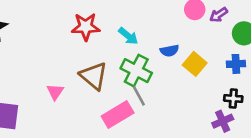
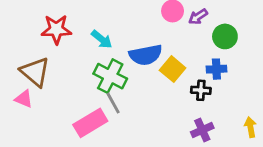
blue semicircle: (169, 51) -> (146, 55), size x1.6
brown triangle: (94, 76) -> (35, 72), moved
pink triangle: (55, 92) -> (24, 99), turned -42
black cross: (233, 99) -> (201, 90), moved

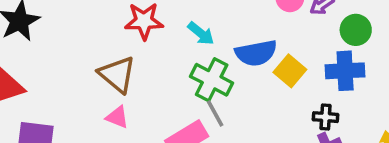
blue cross: (216, 69) -> (345, 71), size x1.5
black cross: (201, 90) -> (325, 117), moved
pink triangle: (24, 99) -> (117, 117), moved

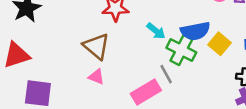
cyan arrow: (201, 33) -> (156, 31), moved
green cross: (212, 80) -> (181, 50), moved

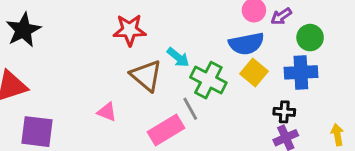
blue semicircle: (195, 31) -> (246, 44), moved
brown triangle: (96, 46) -> (146, 75), moved

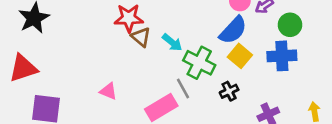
blue semicircle: (246, 44) -> (233, 30), turned -36
brown triangle: (146, 75) -> (141, 37), moved, size x0.7
black cross: (284, 112) -> (229, 91), moved, turned -30

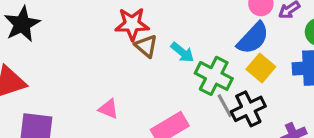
gray line: (183, 89) -> (225, 106), moved
black cross: (229, 91) -> (248, 109), size x1.5

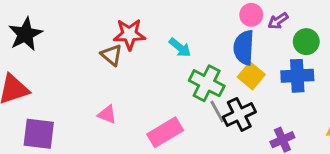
blue semicircle: (253, 38) -> (244, 48), turned 140
brown triangle: (146, 46) -> (112, 55), moved
cyan arrow: (182, 52) -> (180, 48), moved

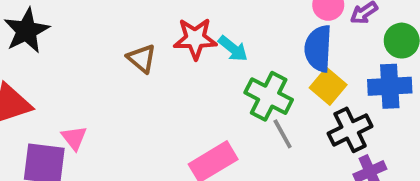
red star: (129, 34) -> (195, 39), moved
pink triangle: (107, 114) -> (74, 138), moved, turned 30
black cross: (239, 114) -> (350, 130), moved

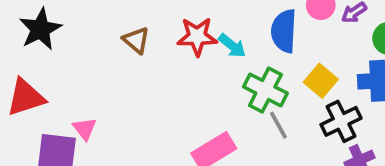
blue semicircle: (318, 49) -> (284, 31), moved
brown triangle: (142, 58) -> (136, 40), moved

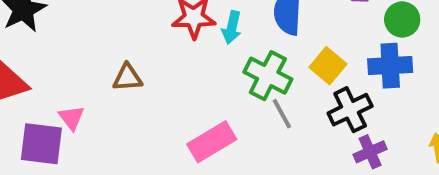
brown triangle: (136, 40) -> (128, 78), moved, turned -44
cyan arrow: (232, 46) -> (232, 28), turned 64

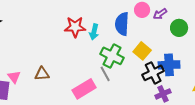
blue cross: (390, 66) -> (169, 65), moved
brown triangle: (128, 78) -> (42, 74), moved
gray line: (282, 114) -> (105, 74), moved

